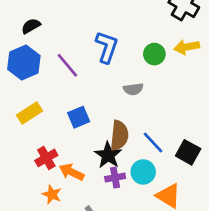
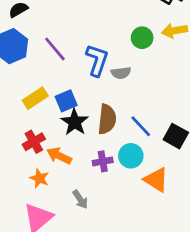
blue L-shape: (107, 47) -> (97, 60), moved
yellow rectangle: (29, 113) -> (35, 98), moved
black star: (108, 155) -> (75, 122), moved

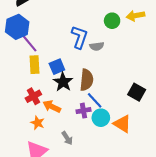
purple line: (55, 49) -> (29, 43), moved
yellow rectangle: (35, 98) -> (34, 65), turned -60
blue line: (141, 126) -> (95, 100), moved
cyan circle: (131, 156) -> (101, 118), moved

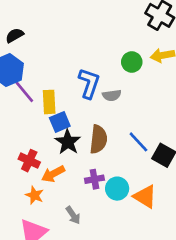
yellow rectangle: (34, 65) -> (49, 102), moved
red cross: (33, 96) -> (29, 161), turned -35
blue line: (95, 100) -> (138, 142), moved
orange arrow: (52, 106) -> (53, 174), turned -54

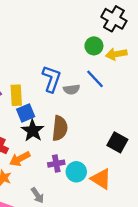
green circle: (132, 62) -> (94, 46), moved
blue line: (138, 142) -> (95, 79), moved

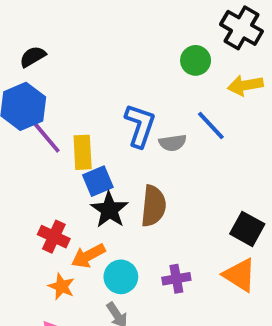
green circle: (94, 46) -> (196, 60), moved
purple cross: (56, 164) -> (176, 279), moved
cyan circle: (76, 172) -> (121, 277), moved
orange triangle: (101, 179) -> (240, 275), moved

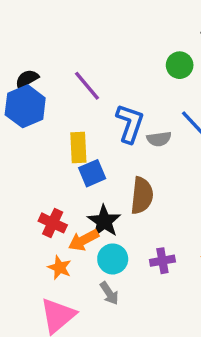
black semicircle: (33, 57) -> (27, 79), moved
purple line: (46, 137) -> (87, 86), moved
black star: (109, 210) -> (104, 221), moved

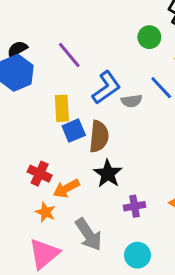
blue L-shape: (130, 123) -> (106, 88), turned 36
brown semicircle: (142, 196) -> (99, 137), moved
black star: (104, 221) -> (108, 174), moved
cyan circle: (113, 259) -> (137, 255), moved
gray arrow: (109, 293) -> (89, 234), size x1.6

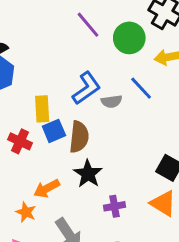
green circle: (149, 37) -> (129, 38), size x1.4
purple line: (69, 55) -> (88, 25), moved
red cross: (40, 174) -> (20, 141), moved

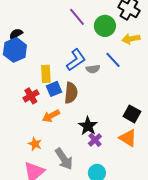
red cross: (20, 141) -> (31, 96), turned 35
black star: (88, 174) -> (88, 126), moved
orange arrow: (47, 189) -> (51, 116), moved
purple cross: (114, 206) -> (95, 140), turned -32

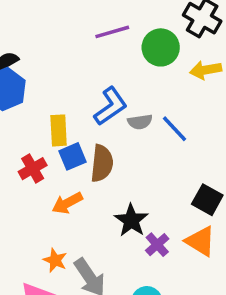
purple line: (77, 17) -> (112, 32), turned -66
blue line: (113, 60) -> (174, 129), moved
purple cross: (95, 140) -> (157, 245), moved
orange star: (35, 144) -> (55, 260), moved

